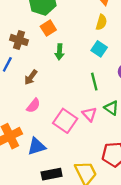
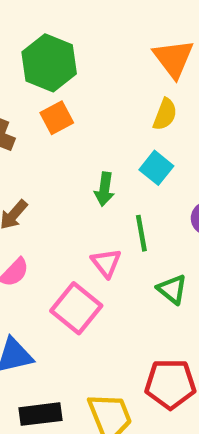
green arrow: (59, 52) -> (104, 189), moved
pink triangle: (89, 114) -> (106, 263), moved

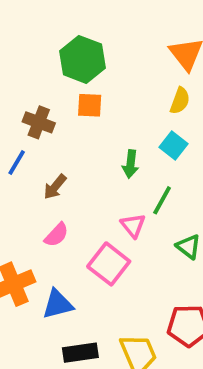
orange square: (57, 118) -> (90, 105), turned 32
green line: (141, 233) -> (162, 200), turned 40

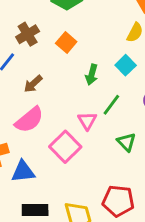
orange square: (90, 105) -> (66, 43), moved, turned 30
brown cross: (39, 122) -> (28, 34), turned 30
pink semicircle: (56, 235) -> (29, 120), size x1.5

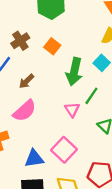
green arrow: (92, 75) -> (74, 72), size x1.6
pink square: (65, 147) -> (64, 150), moved
blue triangle: (23, 172) -> (34, 158), moved

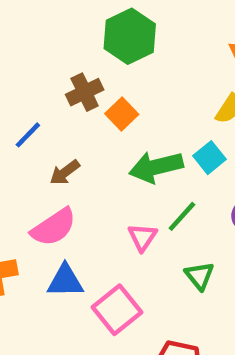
brown cross: (20, 41) -> (85, 92), moved
green arrow: (74, 72) -> (156, 167), turned 56
blue triangle: (34, 158) -> (65, 281), moved

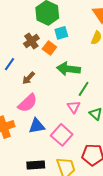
cyan square: (210, 158) -> (61, 33), moved, turned 32
green arrow: (156, 167) -> (68, 69), turned 30
pink triangle: (142, 237) -> (74, 107), moved

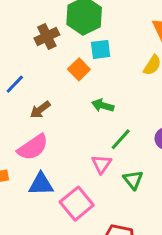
brown cross: (31, 41) -> (47, 36), moved
green arrow: (68, 69) -> (103, 105), size x0.6

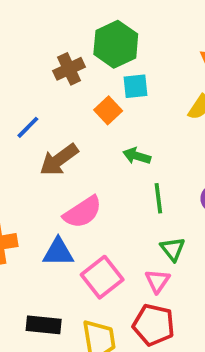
brown arrow: (40, 110) -> (59, 160), size x1.5
green line: (121, 139) -> (158, 198), turned -50
pink semicircle: (33, 147) -> (83, 212), moved
pink triangle: (101, 164) -> (157, 281), moved

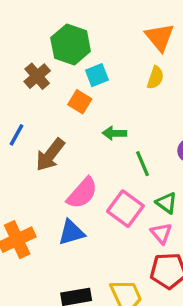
pink square: (102, 277) -> (125, 209), moved

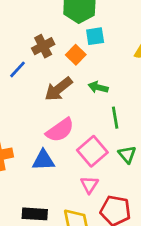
brown cross: (37, 76) -> (43, 46), moved
brown arrow: (50, 155) -> (58, 89), moved
pink triangle: (161, 233) -> (89, 185), moved

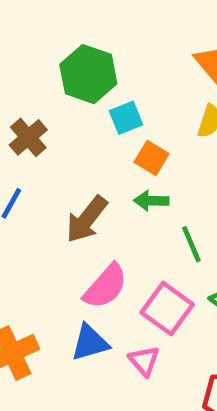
brown cross: (43, 46) -> (28, 137), moved
orange square: (76, 55) -> (152, 158), moved
pink triangle: (89, 185) -> (144, 361), moved

